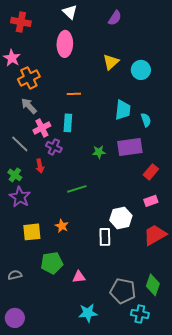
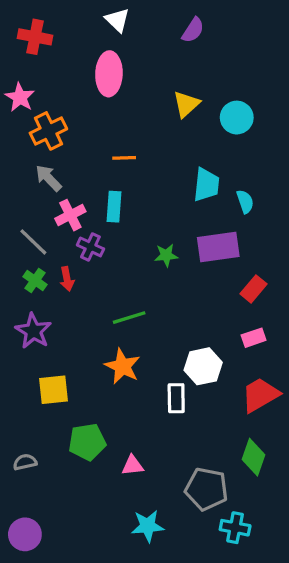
green cross: (15, 175) -> (35, 281), moved
orange star: (62, 226) -> (122, 366), moved, size x1.5
green diamond: (153, 285) -> (254, 457), moved

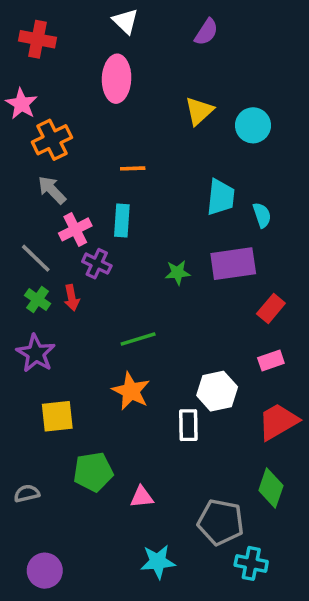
purple circle: (25, 534) -> (45, 571), moved

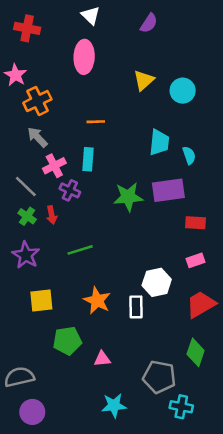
green star: (178, 273) -> (128, 197), size x1.6
red rectangle: (271, 308) -> (196, 223), turned 54
green line: (138, 339) -> (80, 250), moved
orange star: (131, 391) -> (97, 301), moved
gray semicircle: (27, 493) -> (19, 377), moved, size x1.6

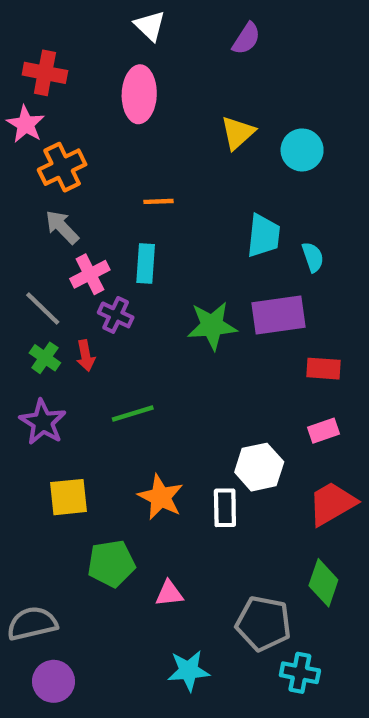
red cross: (27, 28) -> (45, 73), moved

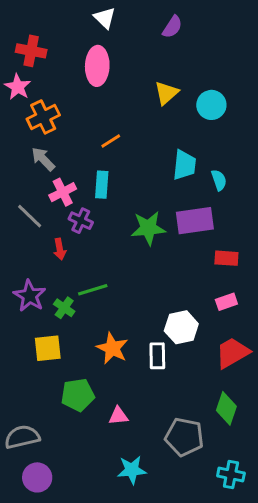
orange line: (158, 201) -> (111, 141), turned -30
green cross: (45, 358) -> (64, 308), moved
cyan cross: (300, 673) -> (231, 474), moved

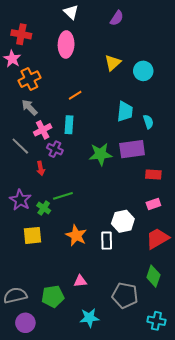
green pentagon: (78, 395) -> (53, 296), moved

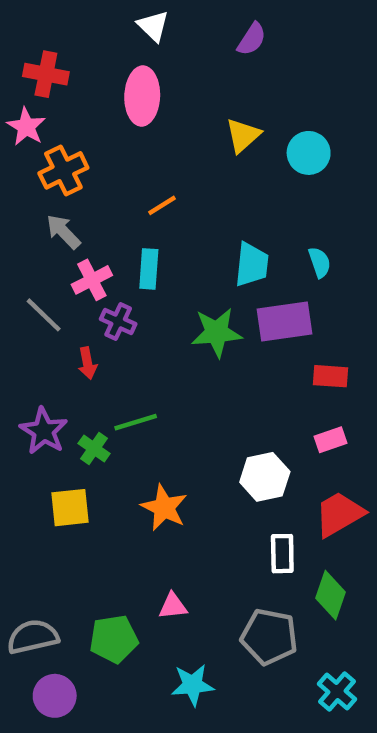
cyan trapezoid: (125, 112) -> (252, 265), moved
white rectangle: (107, 241) -> (282, 554), moved
cyan cross: (156, 321) -> (337, 691), turned 30

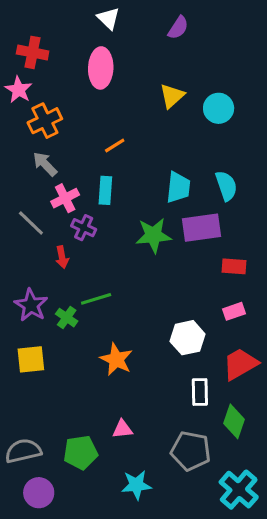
cyan semicircle: (320, 262) -> (226, 186), size x1.4
yellow square: (70, 508) -> (31, 359), moved
cyan cross: (337, 691) -> (239, 490), size x1.4

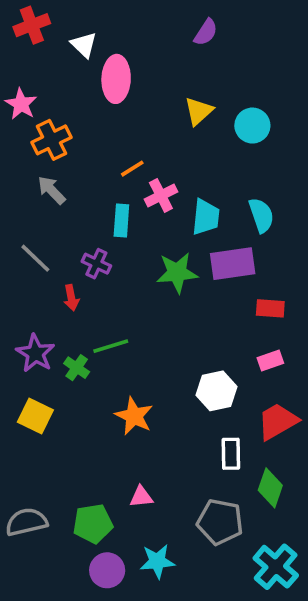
white triangle: (108, 18) -> (84, 45), moved
red cross: (33, 52) -> (32, 25), moved, turned -32
pink cross: (65, 198) -> (161, 195), moved
yellow square: (31, 359) -> (35, 416), turned 32
purple circle: (39, 493) -> (107, 570), moved

